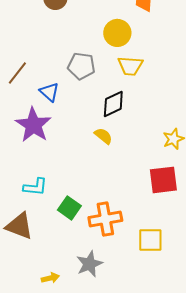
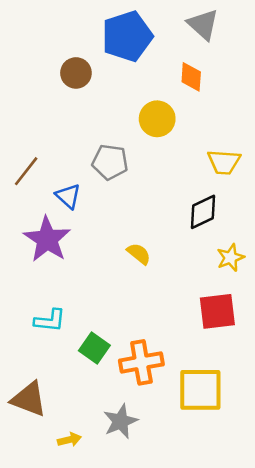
yellow trapezoid: (130, 66) -> (224, 162), moved
black diamond: (113, 104) -> (203, 212), moved
brown triangle: (19, 226) -> (29, 399), moved
yellow square: (150, 240) -> (200, 390), size x1.4

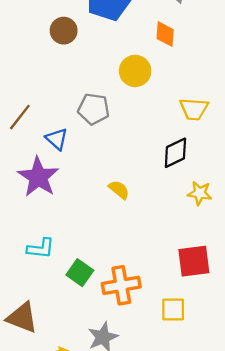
yellow star: (231, 258) -> (200, 193), turned 30
red square: (217, 311) -> (194, 261), moved
yellow square: (200, 390) -> (173, 309), size x0.6

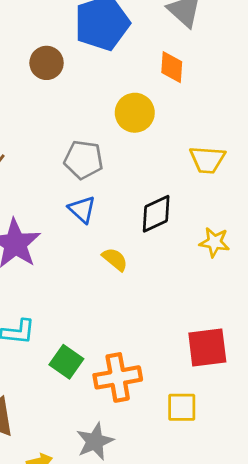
blue triangle: (57, 139) -> (82, 209), moved
black diamond: (175, 153) -> (156, 214), moved
yellow star: (200, 193) -> (214, 242), moved

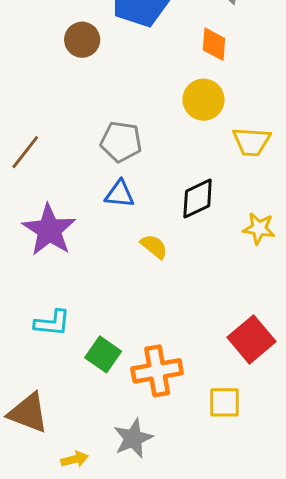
yellow circle: (135, 113) -> (204, 100), moved
blue triangle: (82, 209) -> (120, 194), turned -36
red square: (207, 348) -> (251, 339), turned -33

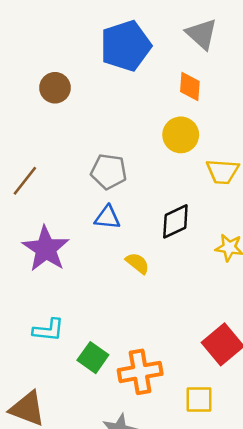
brown circle: (82, 40) -> (55, 88), moved

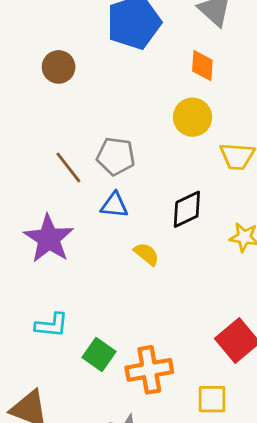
brown line: (25, 181) -> (68, 167), moved, turned -76

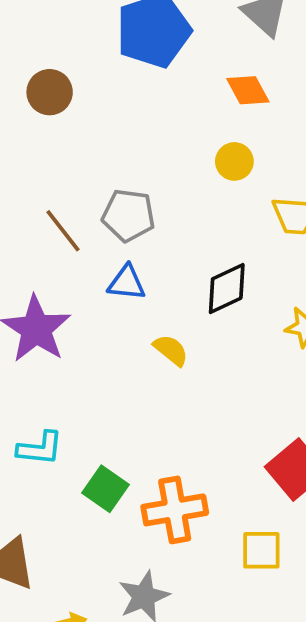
orange diamond: (202, 66) -> (248, 90), turned -32
yellow circle: (193, 117) -> (234, 161), size x0.7

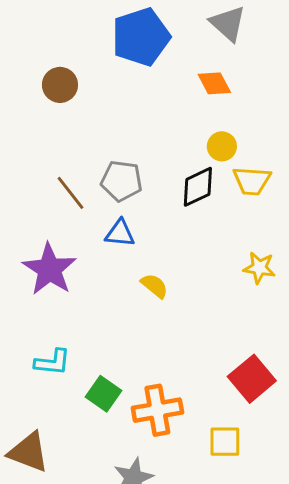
yellow circle: (234, 161) -> (222, 146), moved
black diamond: (227, 289) -> (198, 187), moved

